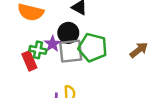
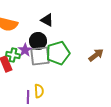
green pentagon: (93, 47) -> (58, 53), turned -30

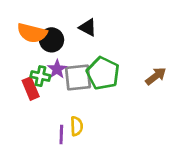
black circle: (38, 41) -> (52, 40), moved
green pentagon: (58, 53) -> (103, 73), turned -30

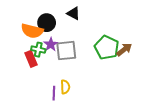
orange semicircle: (32, 33) -> (32, 31), moved
green pentagon: (103, 73) -> (107, 47), moved

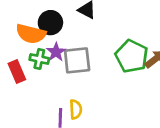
red rectangle: (31, 59) -> (17, 72), moved

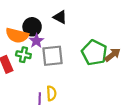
purple star: (56, 52) -> (36, 41), moved

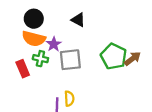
black circle: (32, 27) -> (34, 19), moved

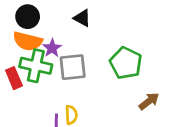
green cross: (40, 59) -> (36, 66), size x1.6
brown arrow: (132, 59) -> (149, 101), moved

